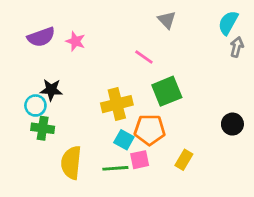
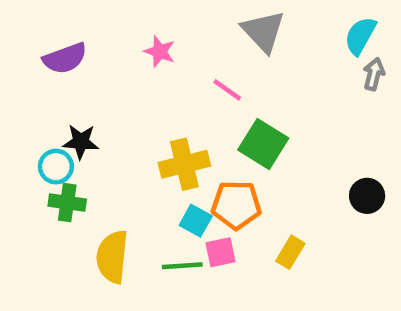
gray triangle: (167, 20) -> (263, 31), size x1.5
pink star: (75, 41) -> (160, 52), moved
green square: (167, 91) -> (263, 144), turned -36

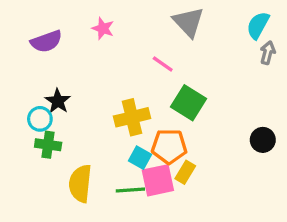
pink star: (160, 52) -> (103, 28), moved
black star: (81, 142) -> (58, 101), turned 30
pink square: (220, 252) -> (158, 180), size x1.5
yellow rectangle: (290, 252) -> (185, 172), moved

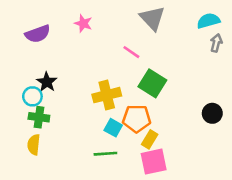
cyan semicircle: (258, 25) -> (208, 21), turned 45
pink square: (158, 180) -> (154, 162), moved
yellow semicircle: (80, 183) -> (34, 145), moved, size x0.7

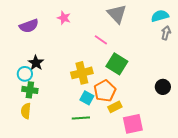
orange pentagon: (137, 119) -> (105, 91), turned -30
yellow rectangle: (150, 139) -> (115, 107), turned 32
pink square: (154, 162) -> (133, 124), moved

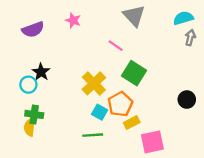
yellow cross: (82, 73) -> (94, 83), turned -30
green cross: (30, 90) -> (34, 114), moved

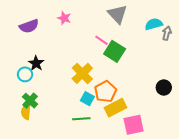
cyan semicircle: (183, 18) -> (154, 24), moved
green square: (134, 73) -> (115, 51), moved
green cross: (34, 114) -> (30, 101), turned 35
yellow rectangle: (132, 122) -> (116, 108), size x1.5

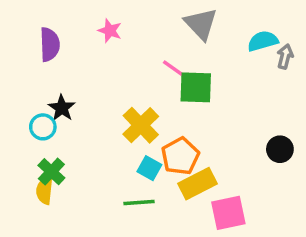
purple semicircle: (29, 26) -> (50, 44), turned -72
green square: (115, 51) -> (196, 87), turned -30

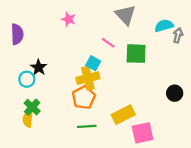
purple semicircle: (50, 44) -> (17, 34), moved
green square: (196, 87) -> (136, 54), moved
yellow cross: (141, 125) -> (88, 78), turned 30
orange pentagon: (180, 156) -> (84, 97), moved
cyan square: (149, 168) -> (93, 63), moved

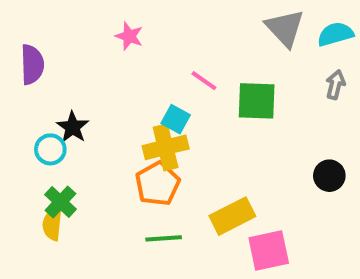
gray triangle: (125, 15) -> (285, 28), moved
cyan semicircle: (164, 26) -> (335, 34), moved
gray arrow: (178, 35) -> (335, 85), moved

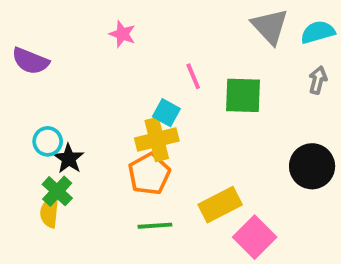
purple semicircle: (32, 64) -> (30, 61), turned 114
pink line: (204, 81) -> (193, 76), turned 32
black star: (73, 127) -> (69, 159), moved
black circle: (329, 176) -> (312, 166), size x1.5
pink square: (269, 250) -> (255, 237), turned -33

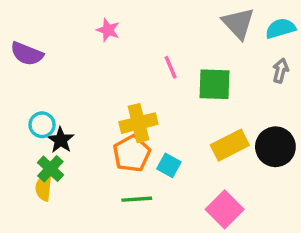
cyan square: (166, 113) -> (169, 165), moved
yellow rectangle: (220, 205) -> (230, 145), moved

